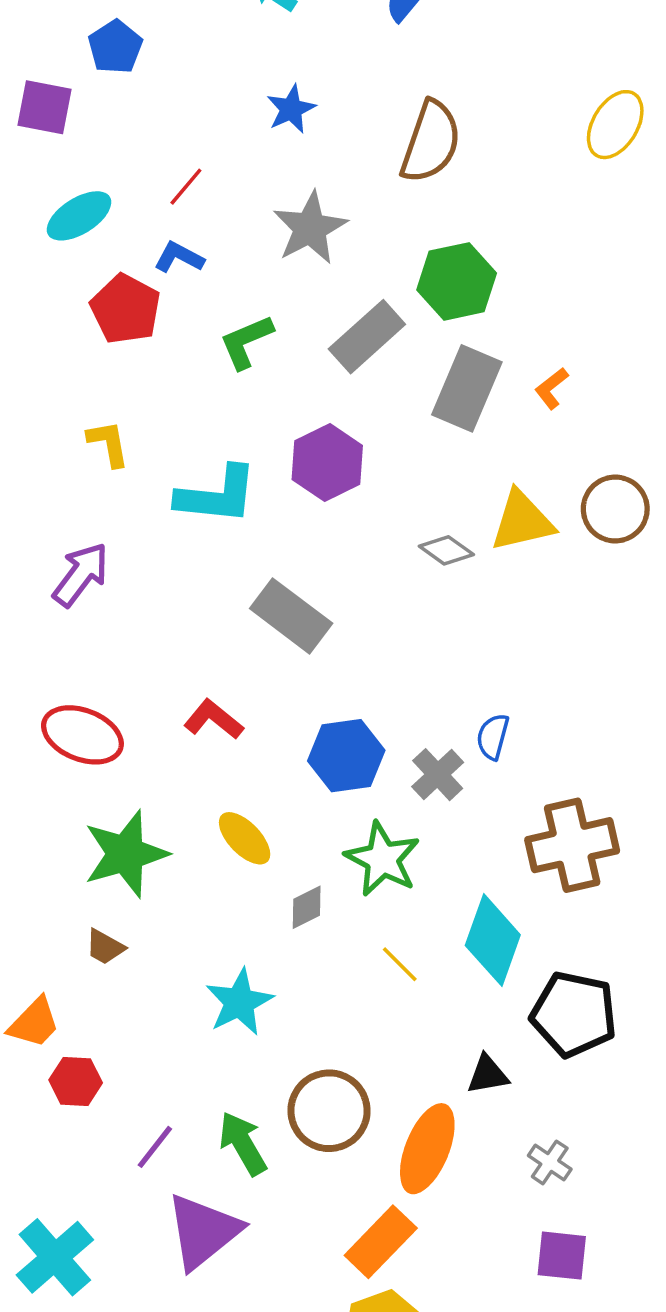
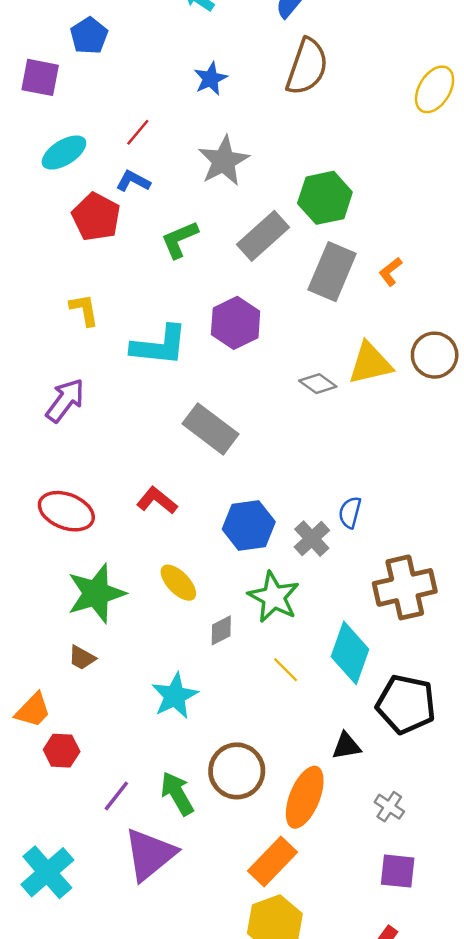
brown semicircle: (431, 142) -> (307, 67), moved

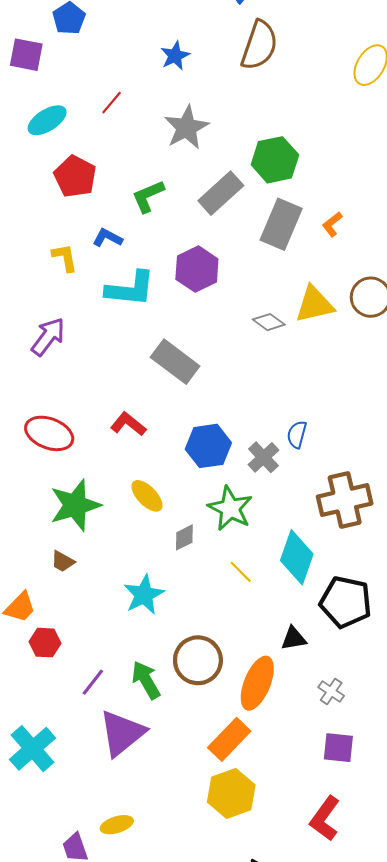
blue L-shape: (133, 181) -> (107, 238), moved

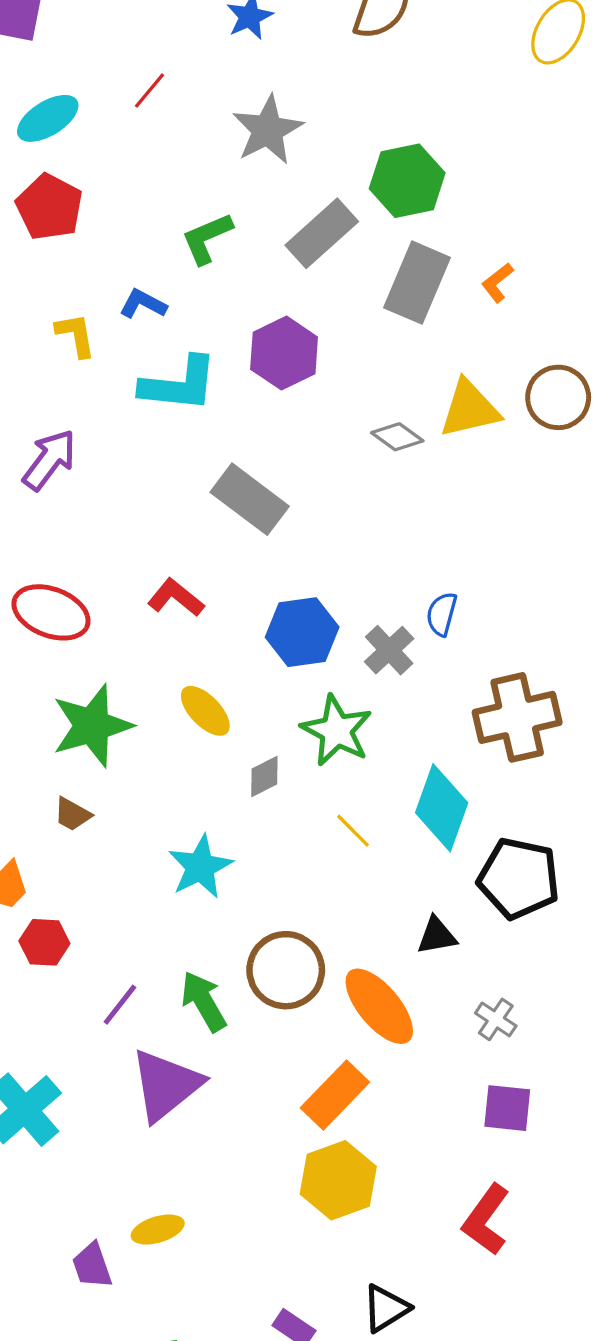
red pentagon: (75, 176) -> (49, 207), moved
orange ellipse: (257, 683) -> (379, 1006), turned -62

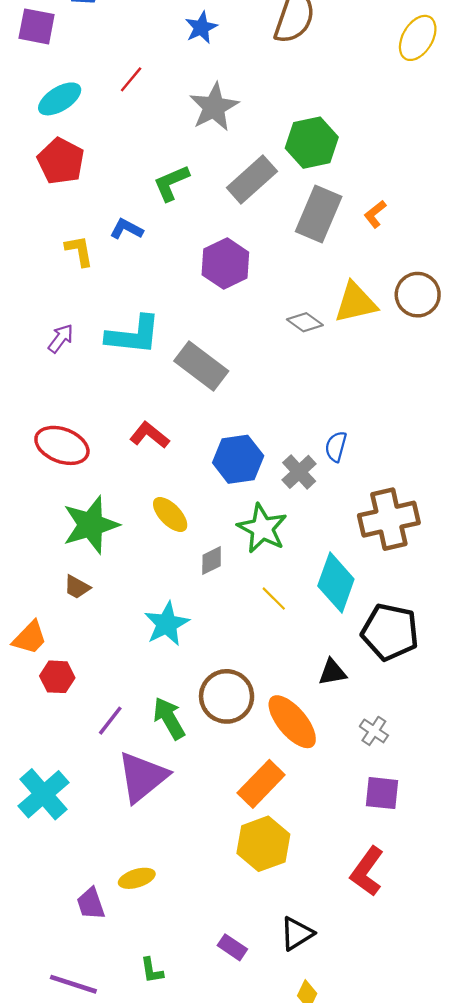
cyan L-shape: (179, 384) -> (133, 335), moved
purple arrow: (49, 460) -> (61, 338), size x0.7

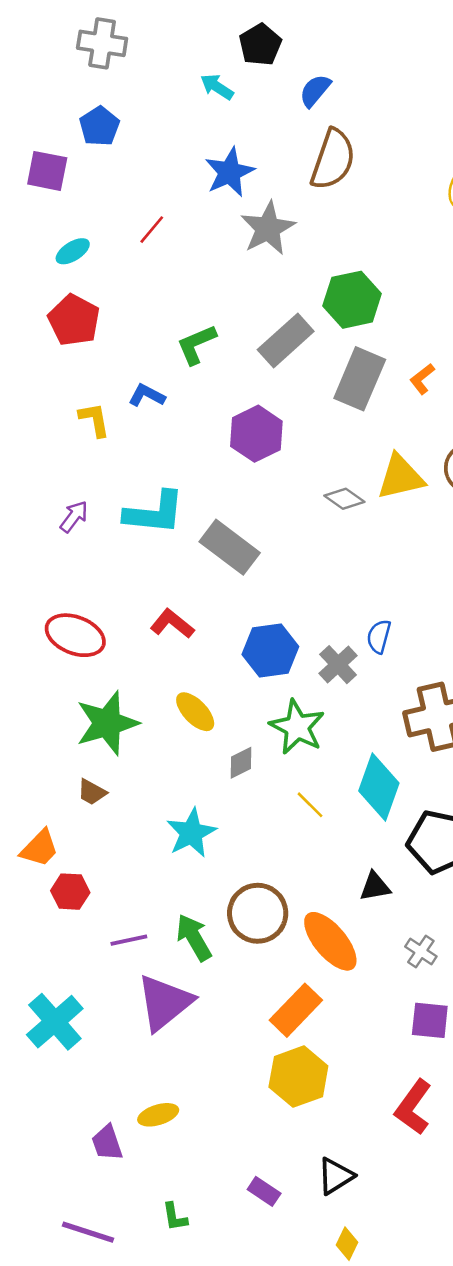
blue star: (201, 28) -> (230, 172), size x1.4
cyan ellipse: (60, 99) -> (73, 251), size x0.7
gray star: (214, 107) -> (268, 228), moved
purple line: (110, 721) -> (129, 940), turned 40

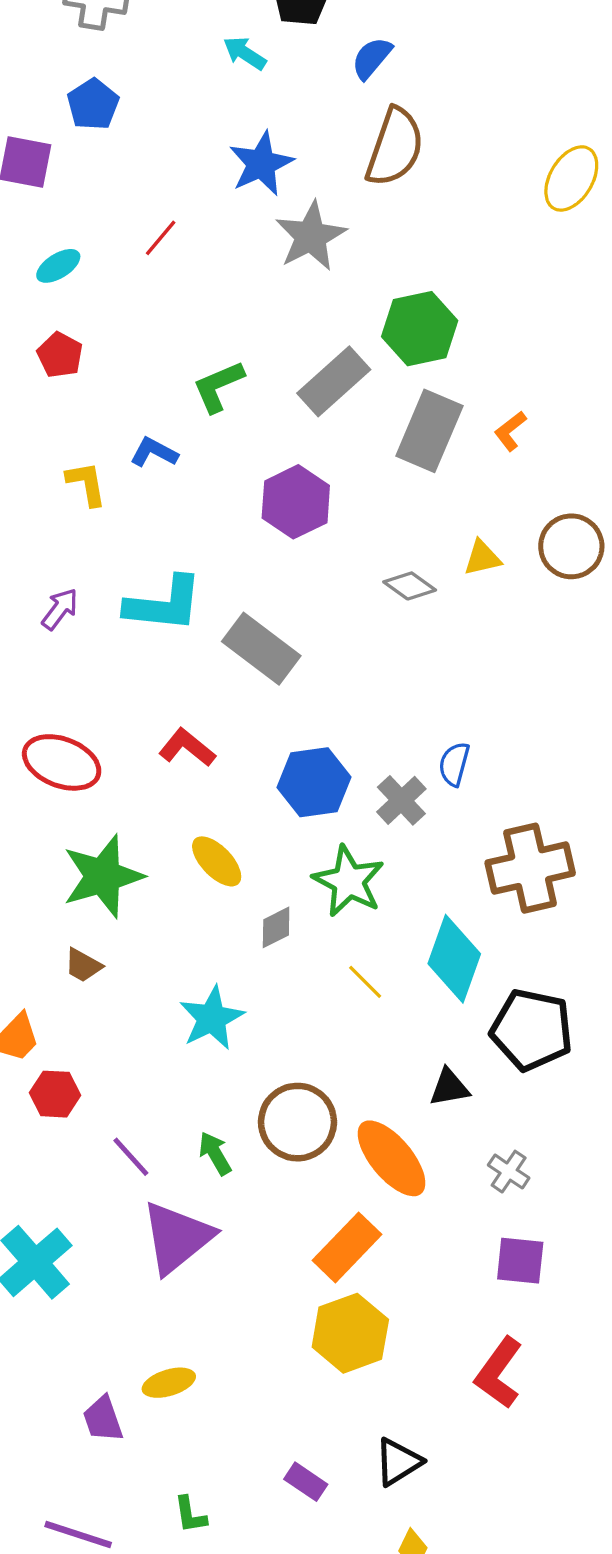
red pentagon: (74, 320) -> (60, 355), size x0.7
yellow triangle: (401, 477) -> (482, 558), size x0.6
green arrow: (194, 937) -> (215, 1153), size x0.7
purple line: (129, 940) -> (131, 1157), turned 60

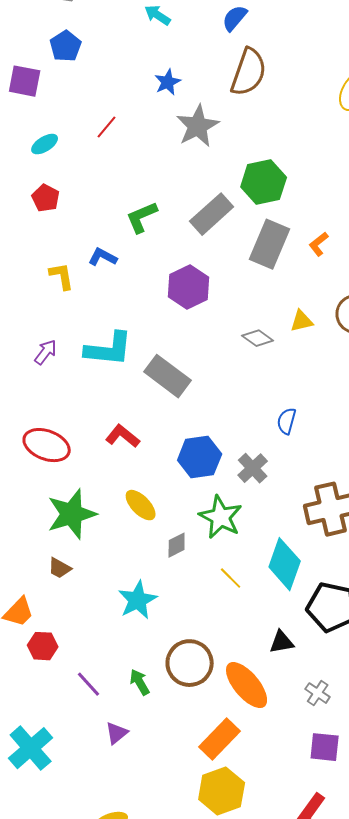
blue star: (261, 164) -> (168, 82), size x0.7
blue semicircle: (454, 764) -> (287, 421), moved
purple triangle: (177, 1238) -> (117, 733), size x0.5

